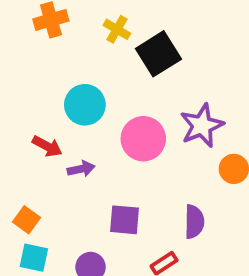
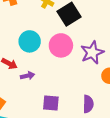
pink circle: (143, 139) -> (61, 45), moved

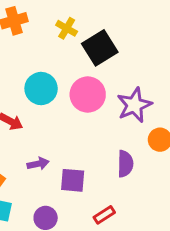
purple arrow: (28, 76) -> (38, 164), moved
purple semicircle: (88, 104) -> (125, 164), moved

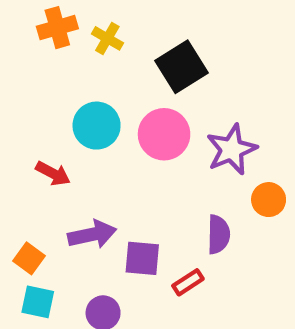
yellow cross: (67, 28) -> (107, 38), moved
purple arrow: (38, 164) -> (92, 234), size x1.5
red rectangle: (104, 215) -> (188, 282), moved

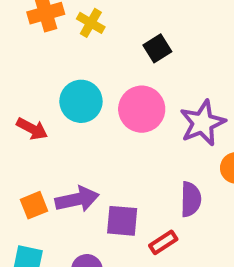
black square: (181, 67) -> (157, 48), size x0.6
red arrow: (53, 173) -> (32, 129), moved
orange square: (29, 258) -> (34, 205), moved, turned 32

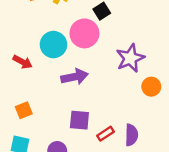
pink circle: (142, 109) -> (84, 33), moved
purple arrow: (77, 199) -> (75, 77), moved
purple semicircle: (191, 199) -> (131, 135), moved

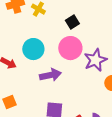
pink circle: (84, 33) -> (70, 48), moved

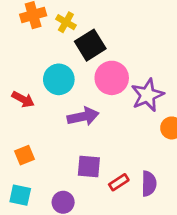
black square: (72, 22) -> (90, 45), moved, size x1.5

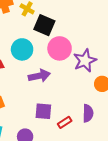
black square: (90, 45) -> (44, 25), turned -35
purple semicircle: (149, 184) -> (88, 113), moved

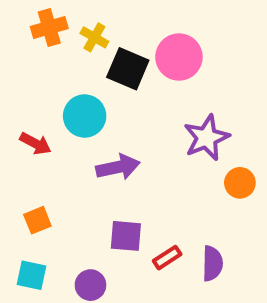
pink circle: (60, 48) -> (179, 57), moved
purple semicircle: (88, 113) -> (212, 263), moved

